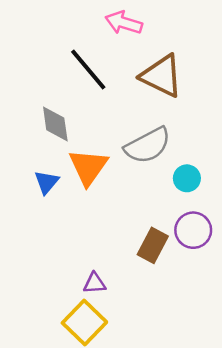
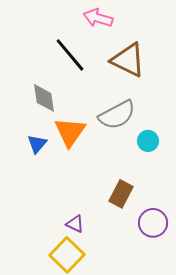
purple circle: (193, 230) -> (153, 223), moved
purple triangle: (95, 283) -> (75, 224), turned 30

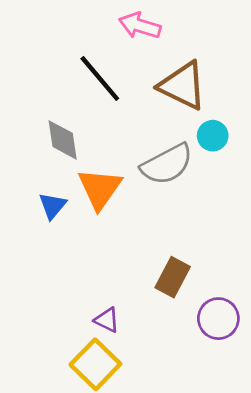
cyan circle: (148, 141) -> (213, 136), moved

